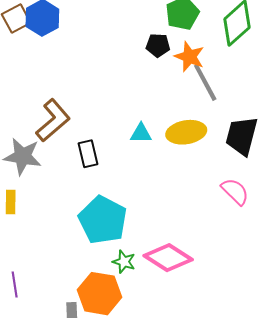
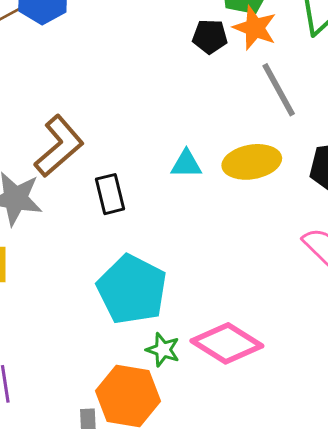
orange star: (189, 57) -> (255, 28), moved

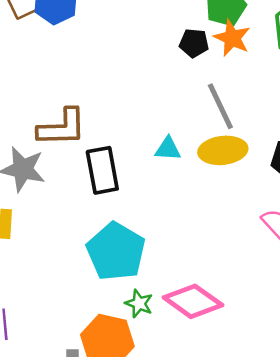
gray line: (279, 90) -> (220, 106), moved
brown L-shape: (59, 146) -> (62, 128), turned 36
black rectangle: (110, 194) -> (102, 170), size x1.4

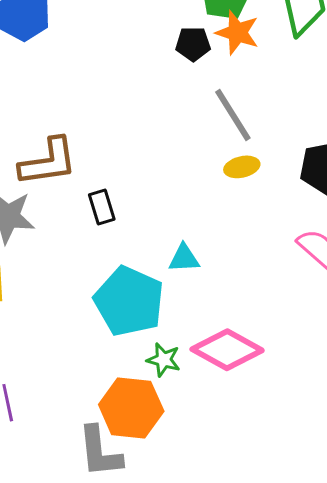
cyan triangle: (168, 149) -> (184, 258), moved
yellow ellipse: (223, 150) -> (242, 167), size x0.6
black rectangle: (102, 170) -> (102, 207), size x0.6

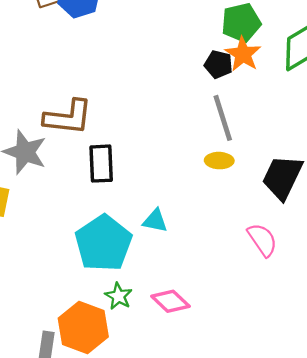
black pentagon: (193, 44) -> (218, 64), moved
black rectangle: (102, 207) -> (101, 164), size x1.4
pink diamond: (227, 350) -> (170, 301), size x0.7

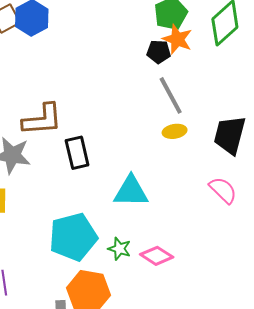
cyan triangle: (155, 221) -> (131, 191), size x1.6
cyan pentagon: (103, 243) -> (73, 237), moved, turned 30
green star: (118, 296) -> (119, 249), moved

